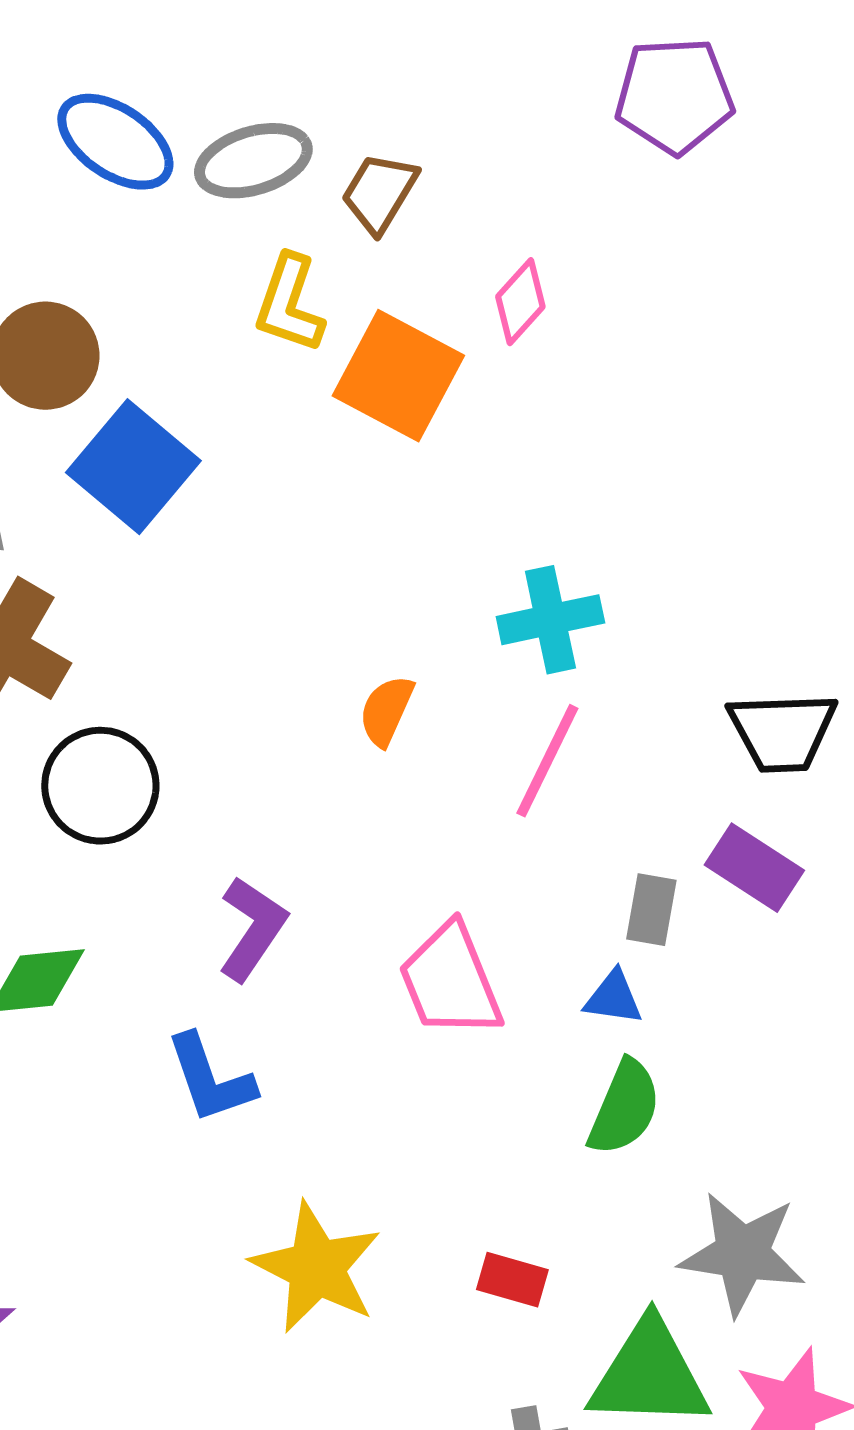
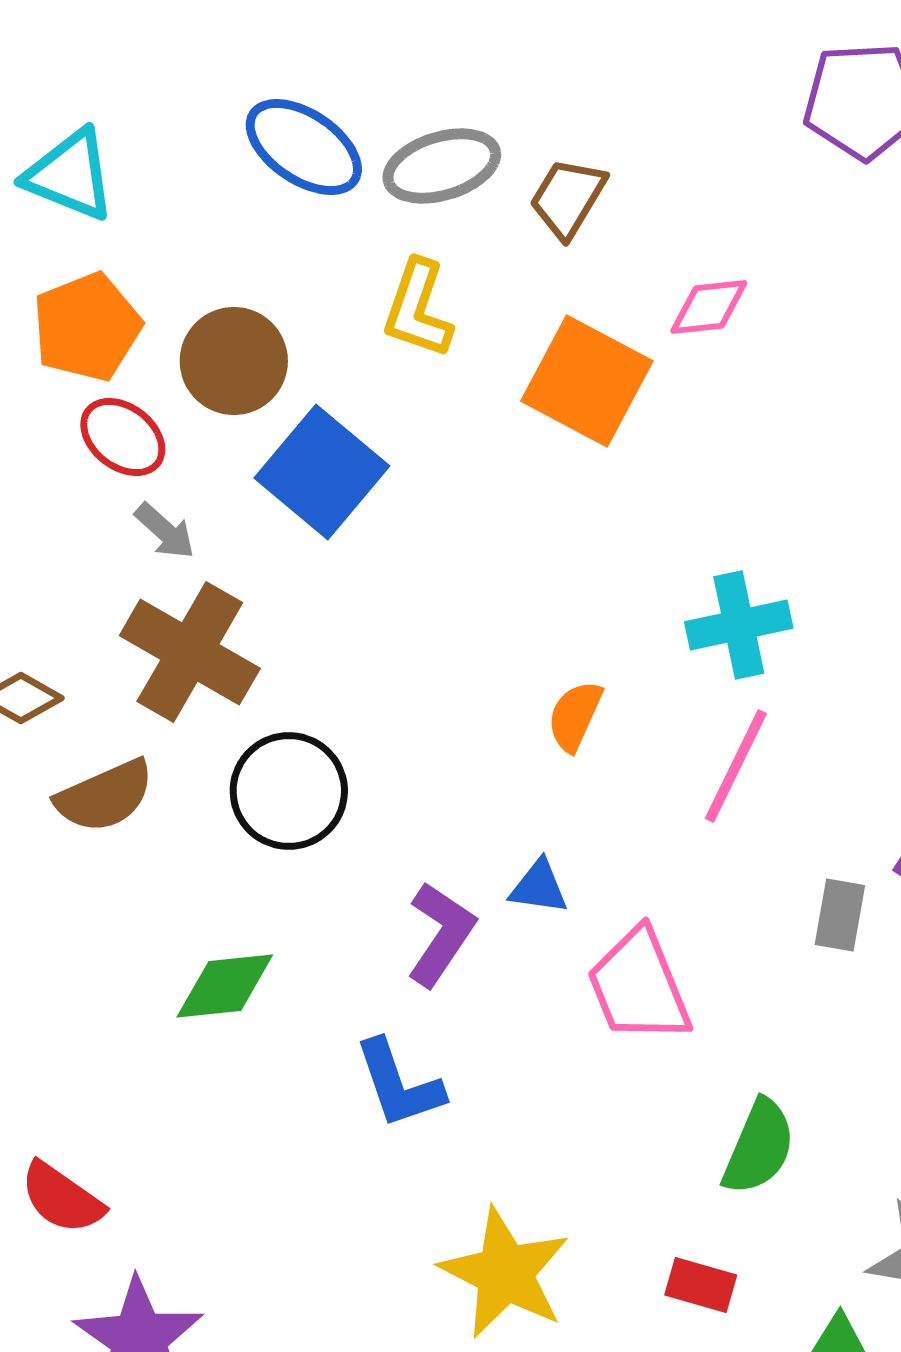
pink diamond: (520, 302) -> (709, 307), turned 42
yellow L-shape: (289, 304) -> (418, 309), moved
blue triangle: (613, 998) -> (539, 887), moved
green semicircle: (624, 1108) -> (759, 1147), moved

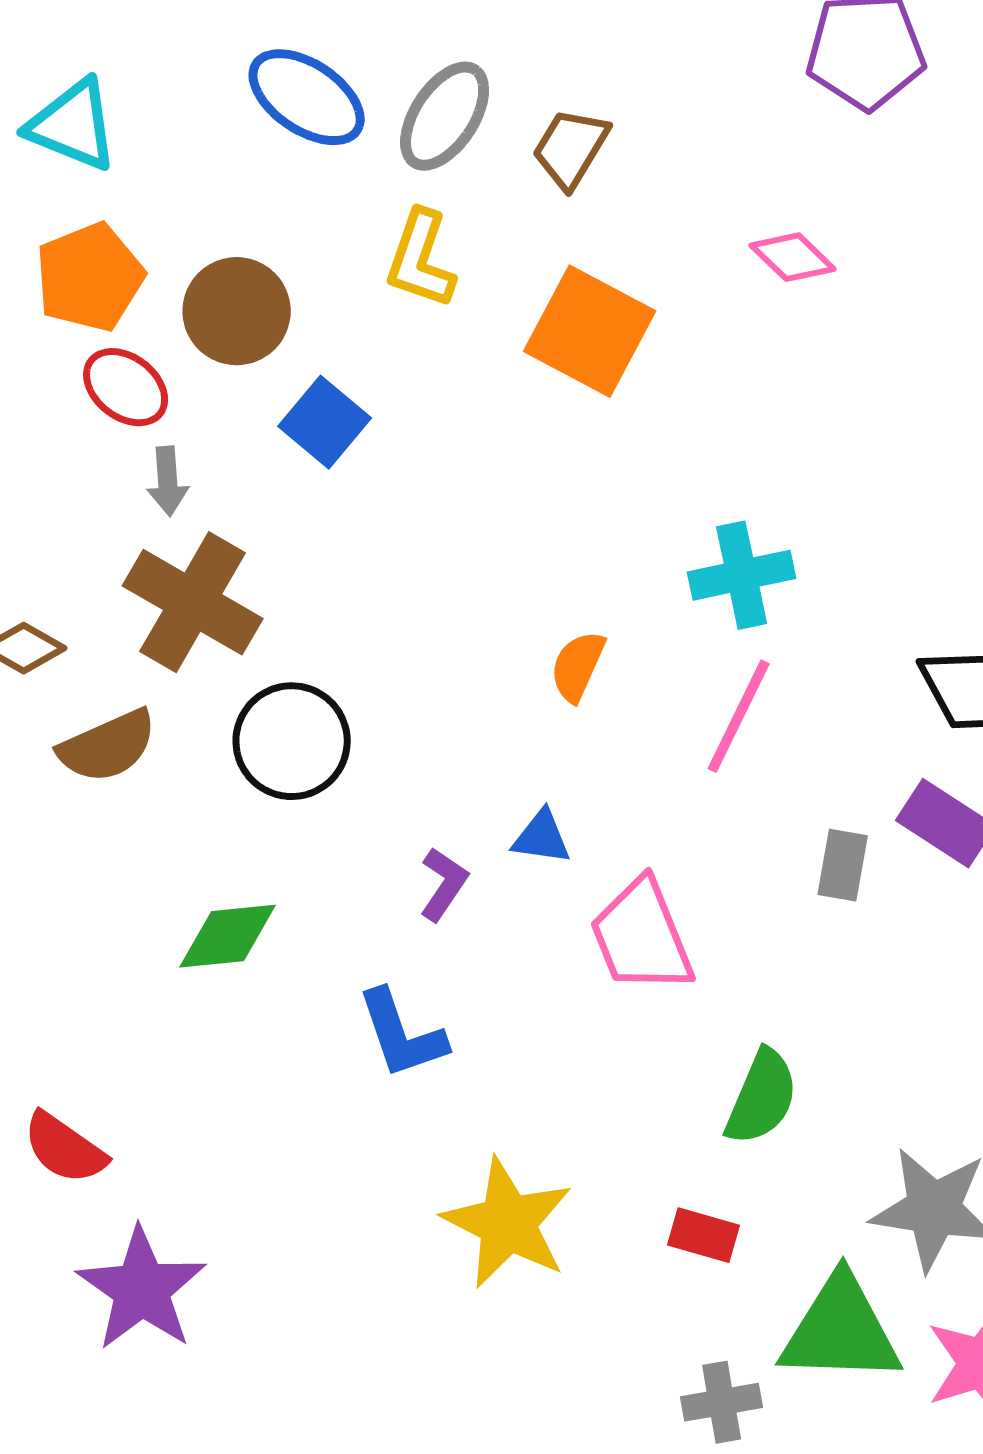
gray ellipse: (442, 166) -> (445, 116), turned -40
pink diamond: (709, 307) -> (793, 257), moved, turned 50
blue square: (322, 472) -> (325, 422), size x0.7
gray arrow: (165, 531) -> (168, 481), turned 44
purple L-shape: (441, 934) -> (444, 884), size x0.7

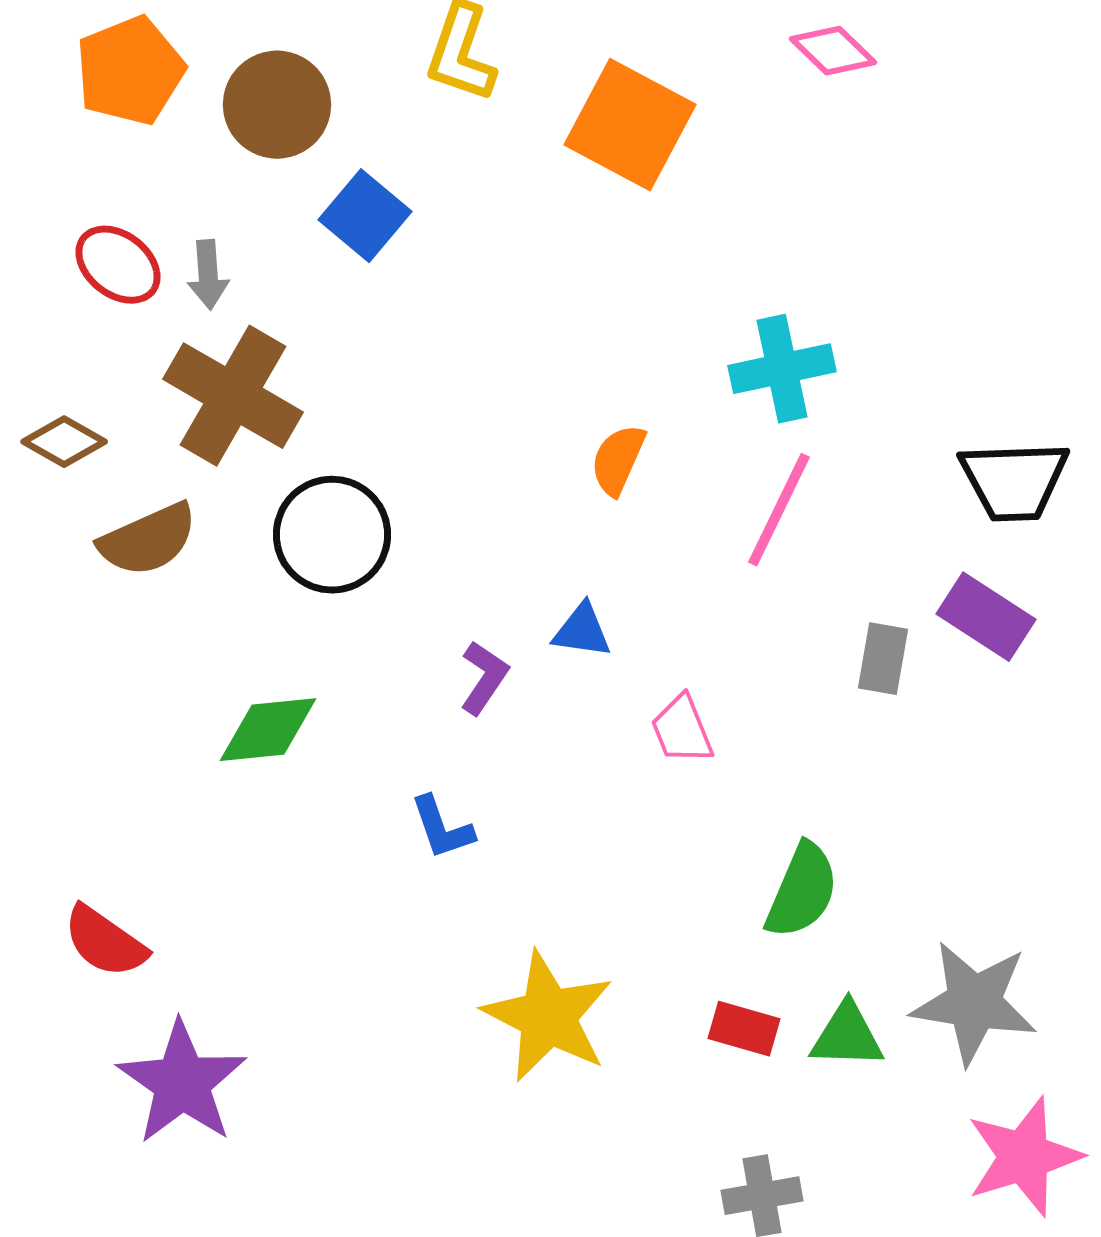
red ellipse: (126, 387) -> (118, 265), moved
pink trapezoid: (642, 936) -> (682, 730), size x0.6
blue L-shape: (402, 1034) -> (442, 828), size x0.7
green triangle: (841, 1330) -> (847, 1036), moved, size x0.6

